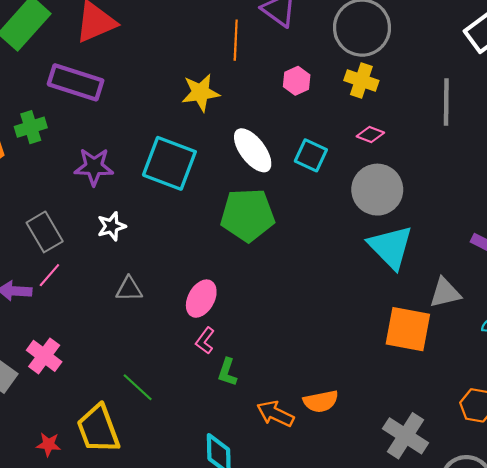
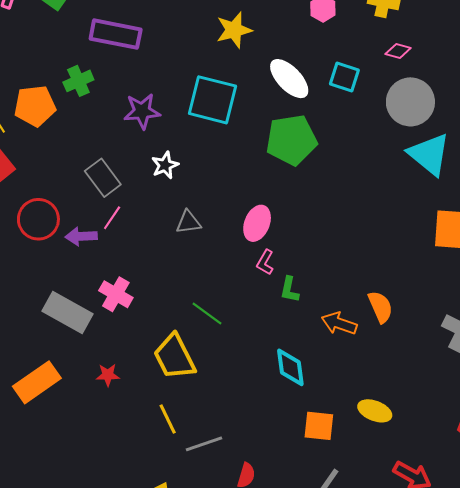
orange semicircle: (321, 401) -> (380, 307), turned -96
red star: (48, 444) -> (108, 375), moved

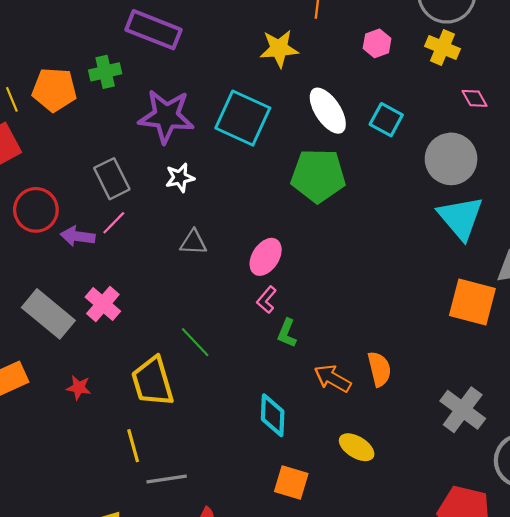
pink diamond: (398, 51) -> (475, 98), moved, turned 35
purple star: (142, 111) -> (166, 116), size x1.4
yellow ellipse: (375, 411) -> (357, 447), moved

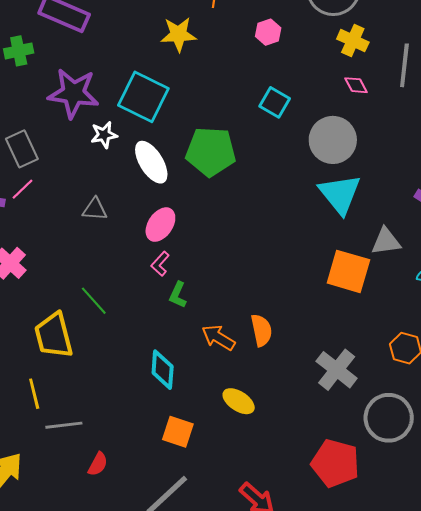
yellow cross: (442, 48) -> (353, 41), moved
white ellipse: (328, 111) -> (151, 162), moved
white star: (180, 178) -> (104, 135), moved

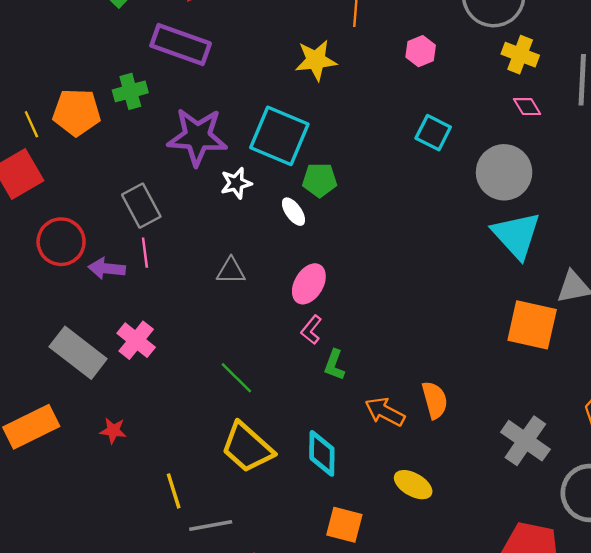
green pentagon: (211, 152) -> (320, 180), moved, size x0.6
white ellipse: (151, 162) -> (293, 212), size x0.6
pink line: (23, 189) -> (145, 253), turned -50
yellow trapezoid: (54, 335) -> (247, 447), moved, turned -30

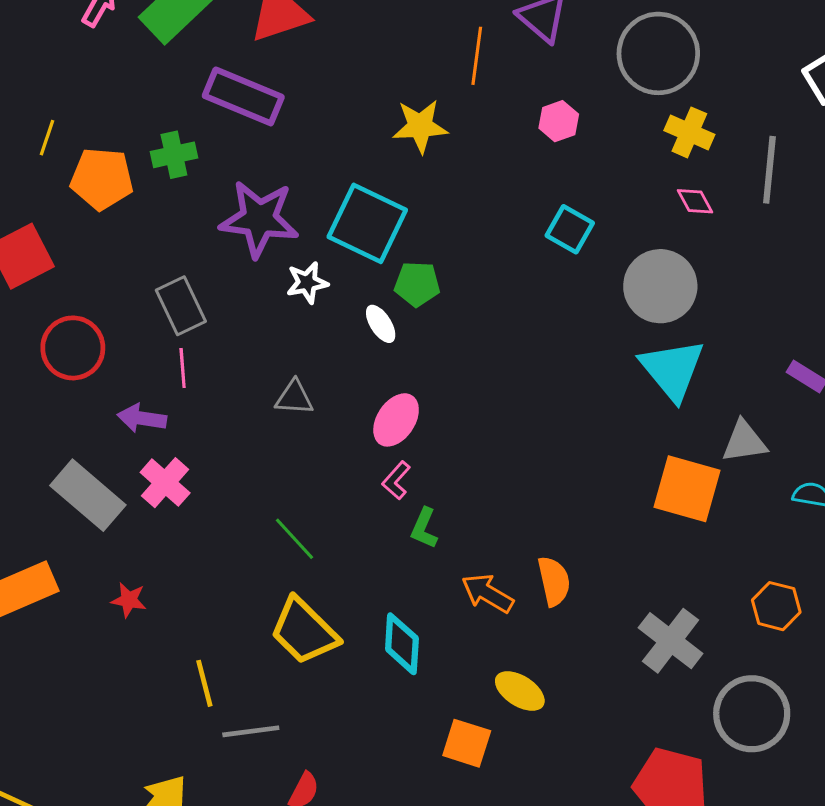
yellow line: (31, 124) -> (47, 138), moved, turned 40
purple arrow: (107, 268) -> (142, 418), moved
orange square: (344, 525) -> (467, 743), moved

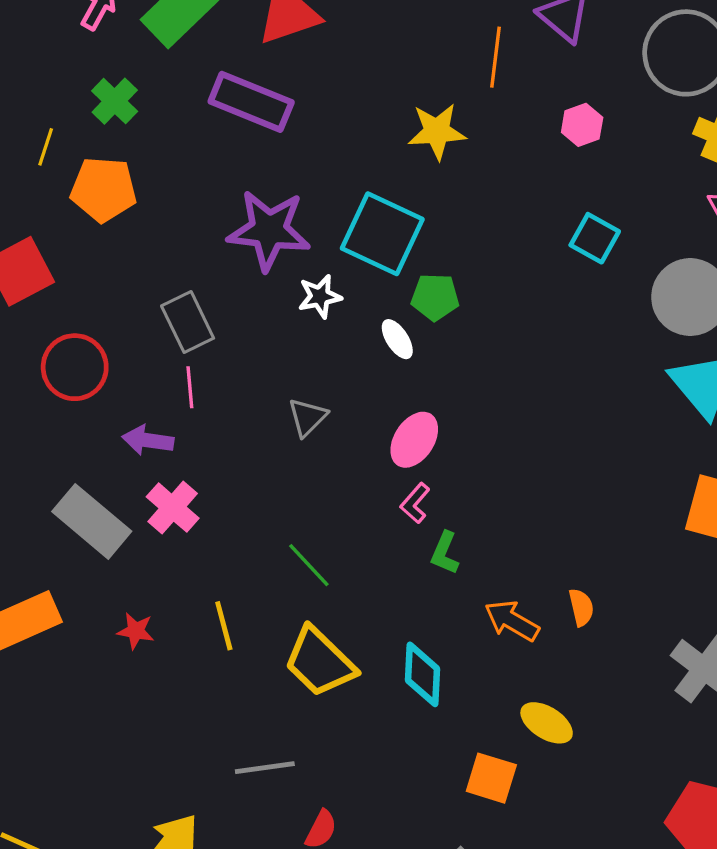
green cross: (174, 155) -> (115, 101), moved, turned -33
gray triangle: (294, 398) -> (307, 417), turned -48
orange semicircle: (554, 581) -> (581, 607), size x0.7
yellow line: (204, 683) -> (224, 626), moved

